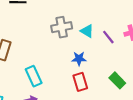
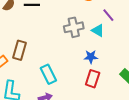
purple line: (108, 37) -> (108, 15), moved
red rectangle: (80, 82) -> (93, 79), turned 36

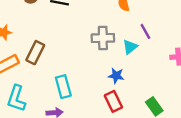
cyan triangle: (98, 30) -> (130, 47), turned 40
red rectangle: (93, 79) -> (113, 101), turned -54

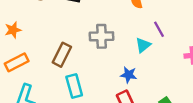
gray cross: (103, 38) -> (101, 36), moved
brown rectangle: (35, 53) -> (62, 55), moved

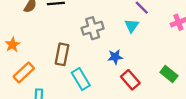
blue star: (129, 75) -> (115, 57), moved

